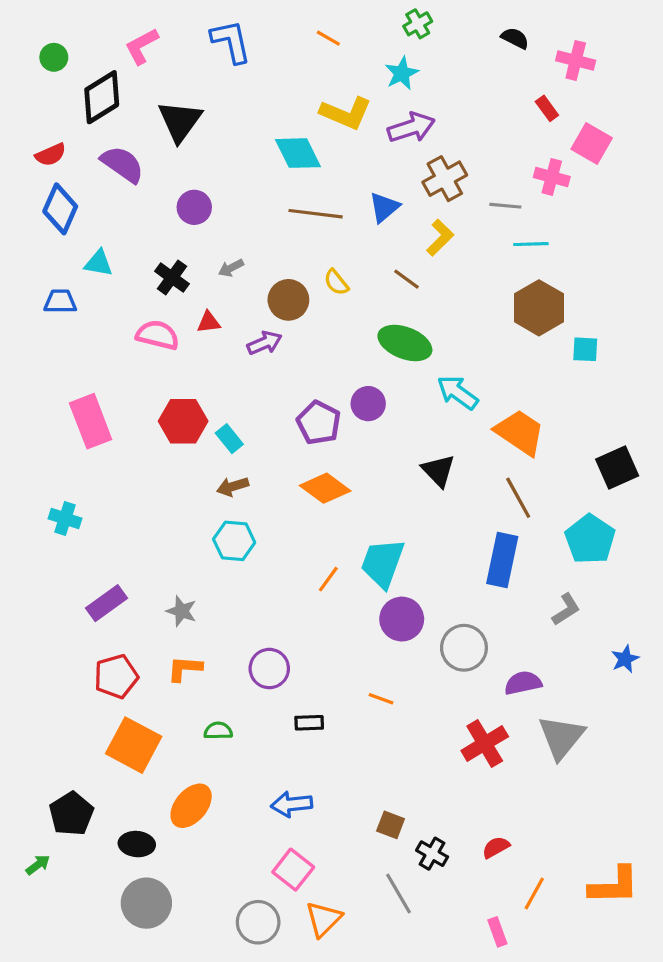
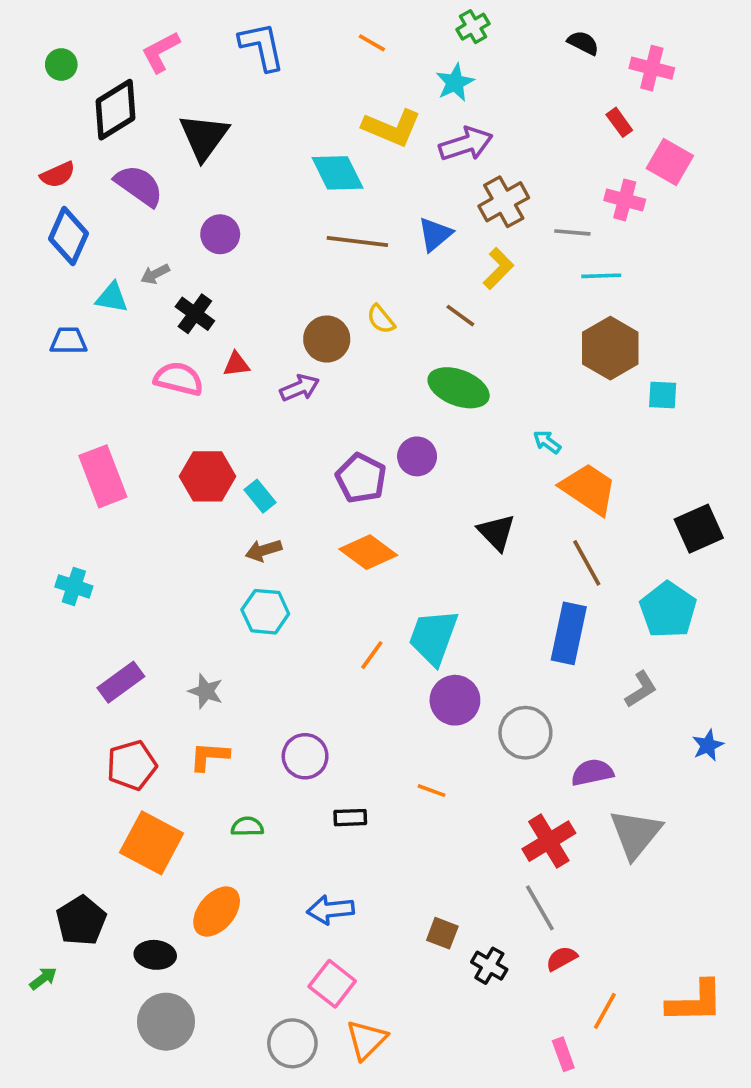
gray arrow: (231, 268) -> (155, 274), moved
cyan arrow: (458, 392) -> (547, 442), moved, size x0.6
gray line: (399, 894) -> (540, 908), moved

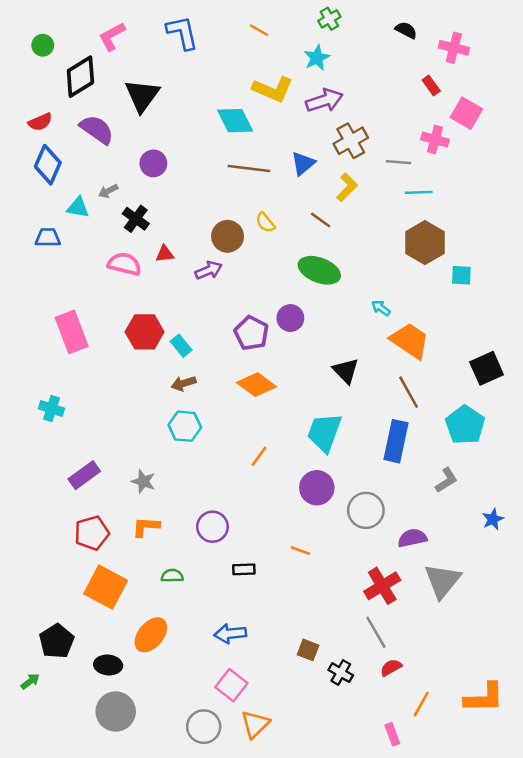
cyan trapezoid: (433, 637) -> (324, 432), moved

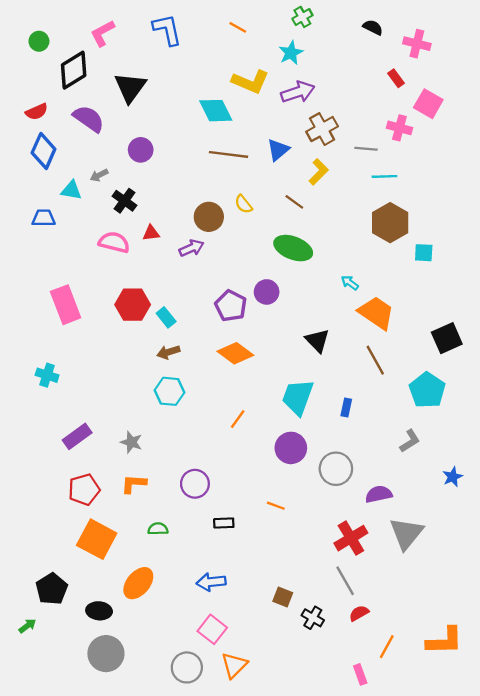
blue rectangle: (396, 441) -> (346, 408), moved, size x0.5

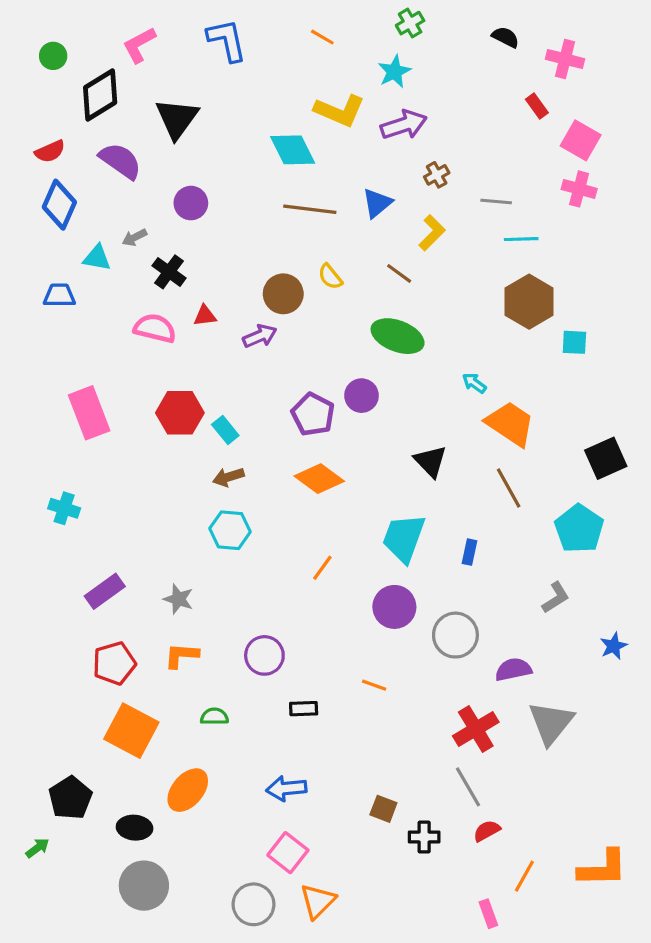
pink cross: (399, 128) -> (579, 189), moved
brown cross: (322, 129) -> (437, 175), size x0.6
black cross: (313, 618) -> (424, 837), turned -30

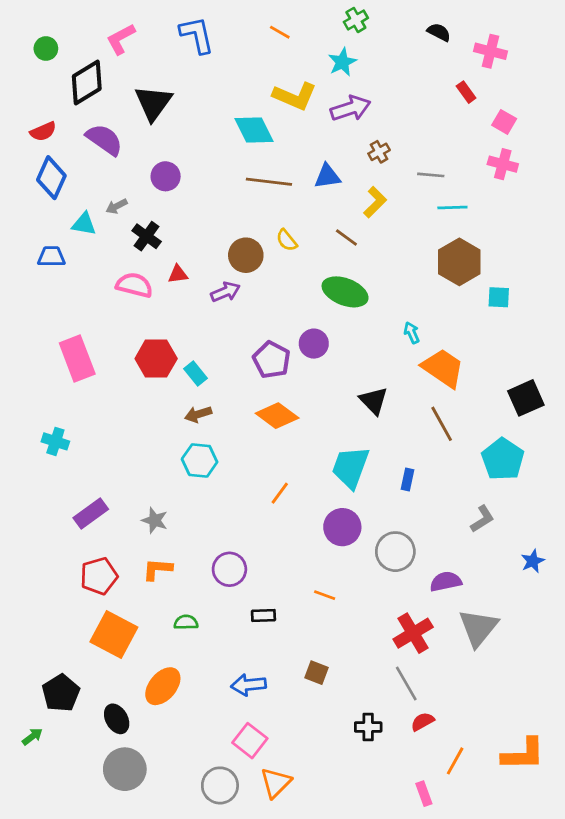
pink square: (581, 140) -> (504, 122), size x0.7
blue triangle: (377, 203) -> (327, 176), turned 32
cyan arrow: (474, 383) -> (412, 333), turned 30
brown square: (383, 809) -> (316, 673), moved
black ellipse: (135, 828) -> (117, 719), turned 56

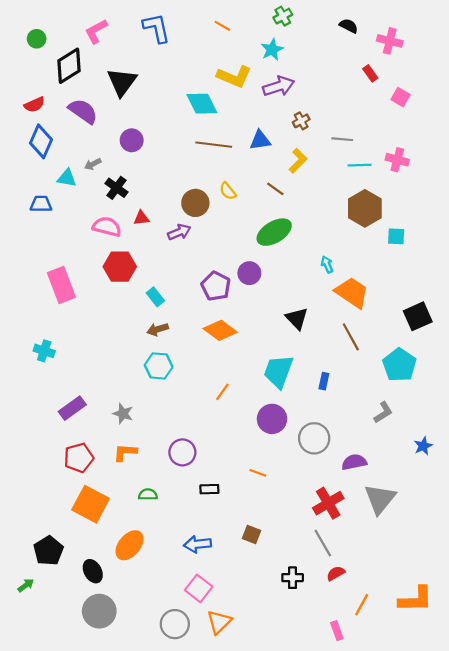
pink cross: (503, 164) -> (397, 160), moved
green ellipse: (345, 292) -> (274, 232), turned -52
red hexagon: (156, 359) -> (120, 267), moved

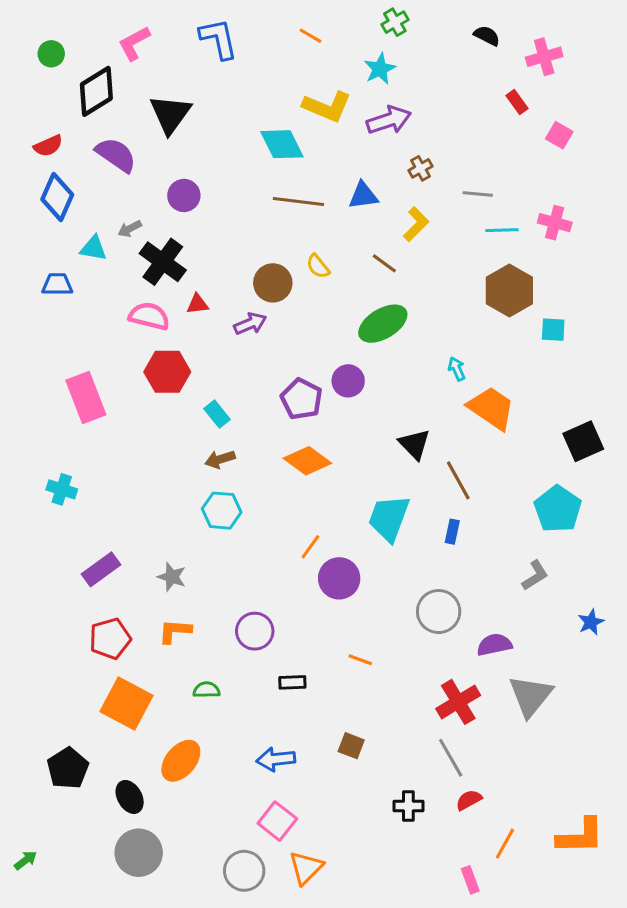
pink cross: (390, 41) -> (544, 57), turned -30
black cross: (117, 188) -> (163, 262), size x1.4
brown line: (351, 337) -> (458, 480), moved
purple circle: (272, 419) -> (339, 578), moved
green arrow: (26, 585) -> (26, 860), moved

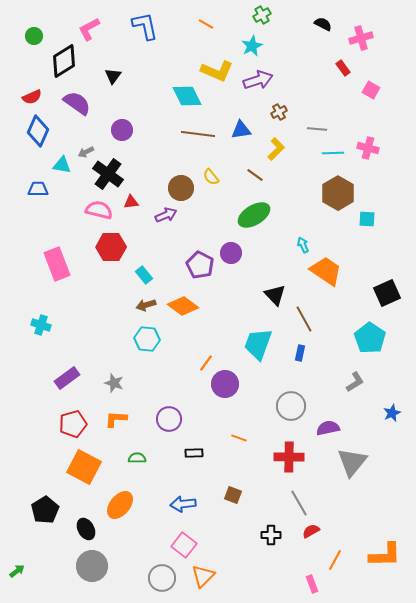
black triangle: (170, 114) -> (113, 76), size x0.6
orange diamond: (307, 461) -> (183, 306), moved
red cross: (458, 702) -> (289, 457), moved, turned 32

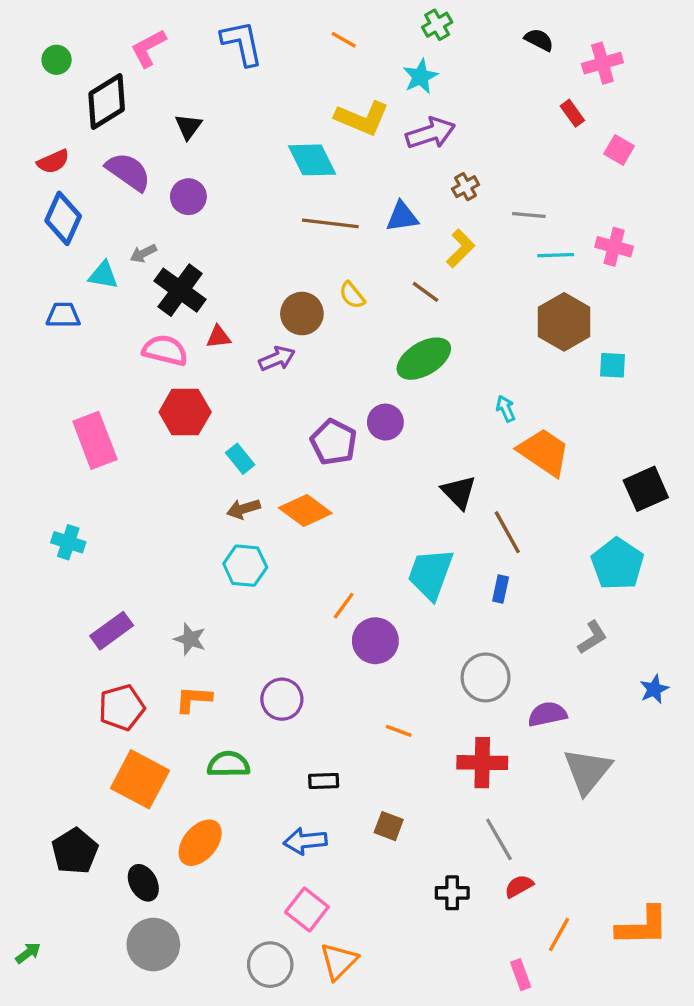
purple circle: (122, 130) -> (188, 197), moved
black rectangle: (194, 453) -> (324, 781), moved
green semicircle: (137, 458) -> (228, 764), size x1.4

